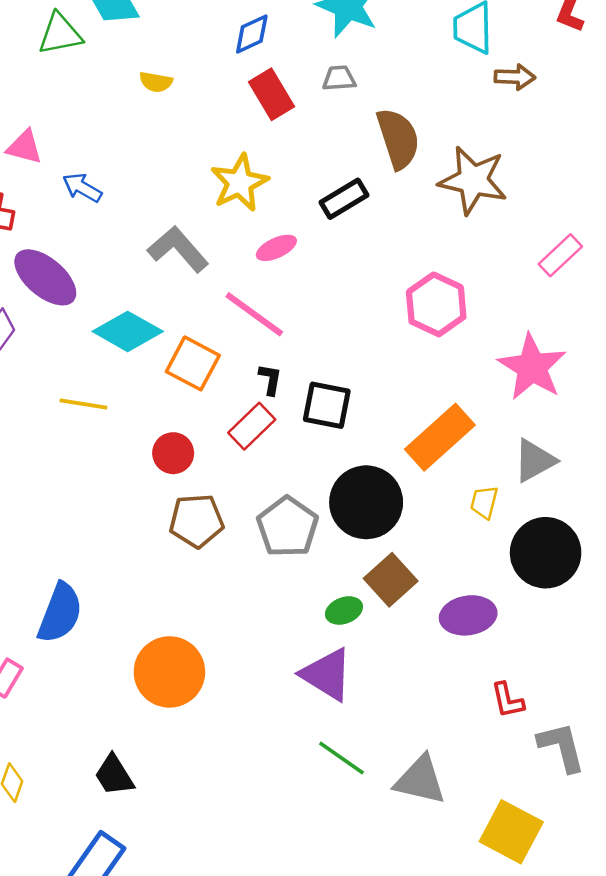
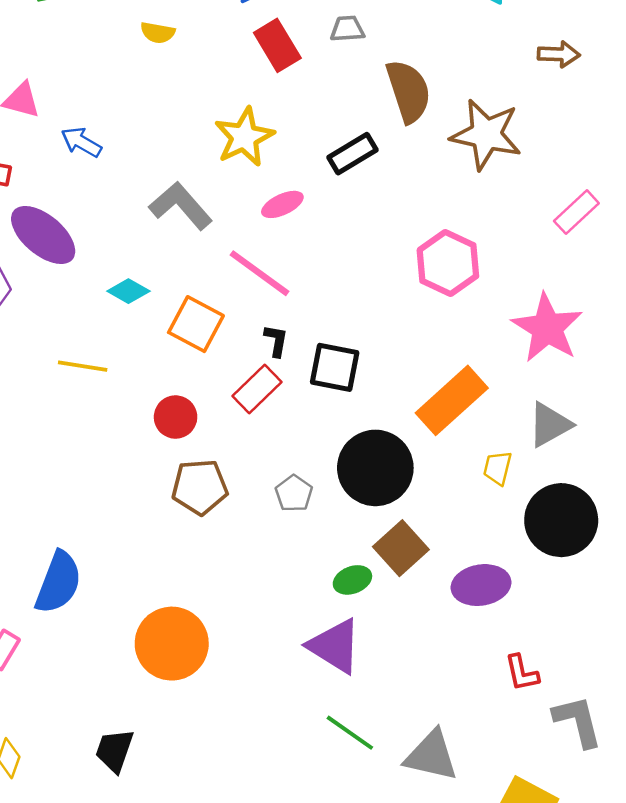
brown arrow: (515, 77) -> (559, 54), moved
cyan diamond: (128, 331) -> (128, 291), size x0.6
gray pentagon: (287, 527) -> (294, 493), size x0.6
black trapezoid: (114, 775) -> (114, 750), turned 51

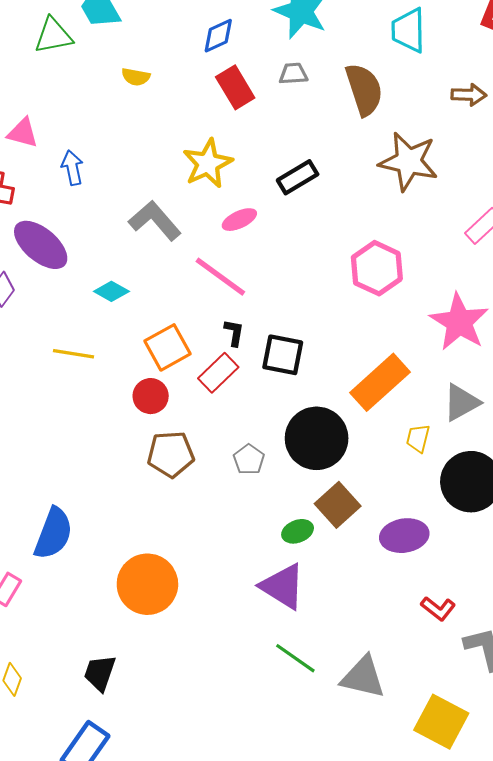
brown semicircle: (408, 91) -> (364, 90), moved
blue arrow: (81, 142) -> (72, 168), turned 48
orange square: (196, 324) -> (168, 347), moved, turned 33
red L-shape: (522, 673) -> (438, 609), turned -40

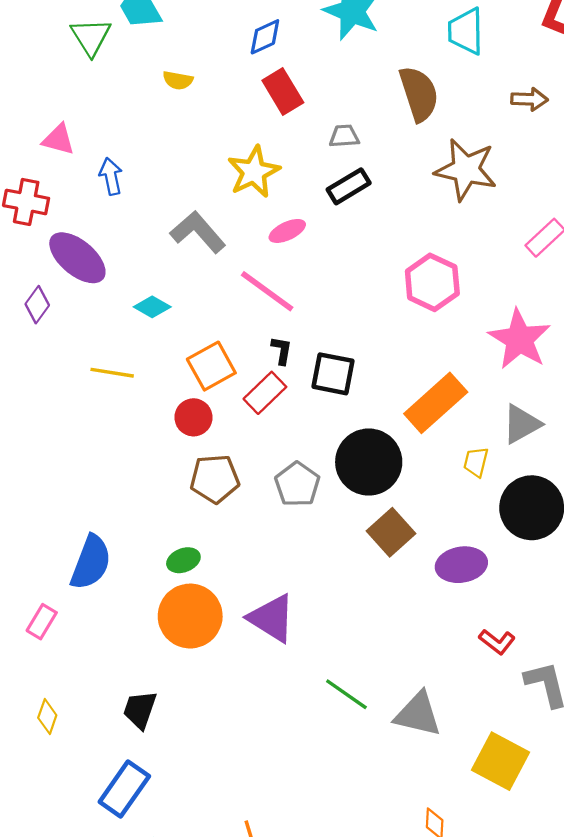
green triangle: (53, 36) -> (91, 37), turned -51
gray trapezoid: (293, 74) -> (344, 136), moved
gray pentagon: (249, 459) -> (297, 484), size x1.4
green ellipse: (298, 531) -> (183, 560), moved
purple triangle: (283, 586) -> (272, 618), moved

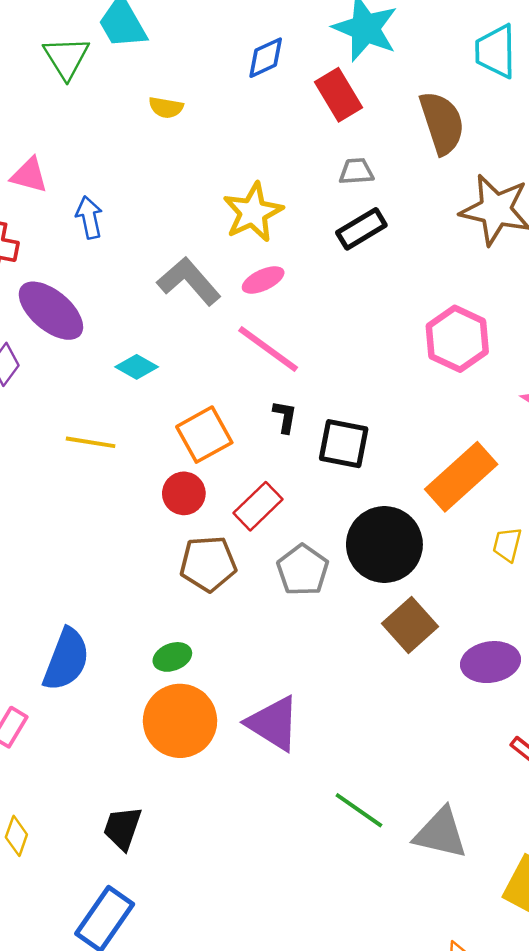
red rectangle: (283, 91) -> (338, 95), moved
pink ellipse: (287, 231) -> (263, 280), moved
red rectangle: (265, 393) -> (258, 506), moved

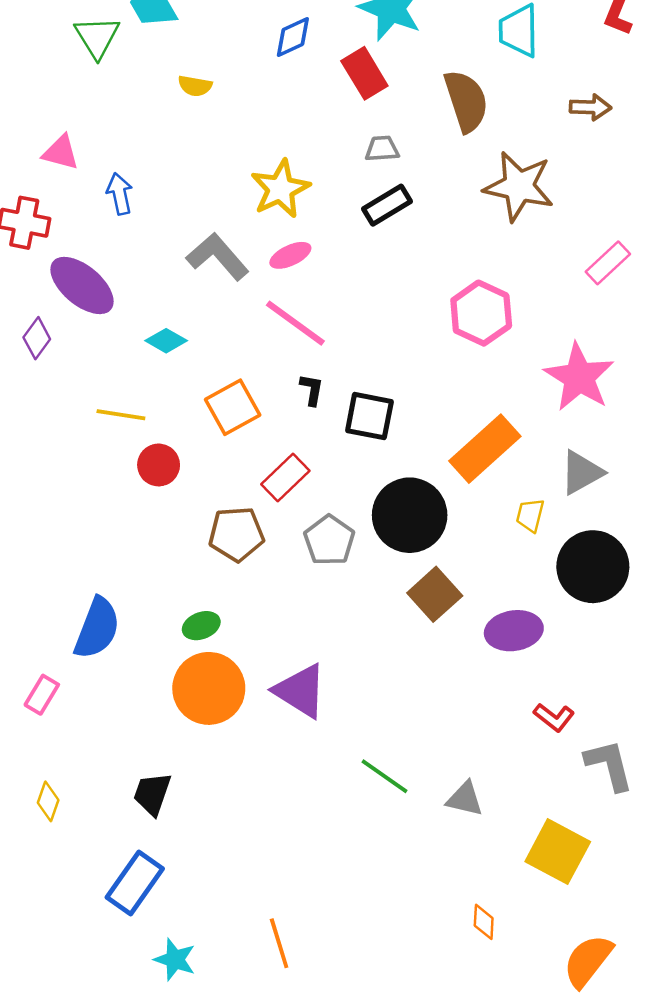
red circle: (184, 493) -> (159, 465), moved
gray triangle: (441, 833) -> (465, 799), size x0.7

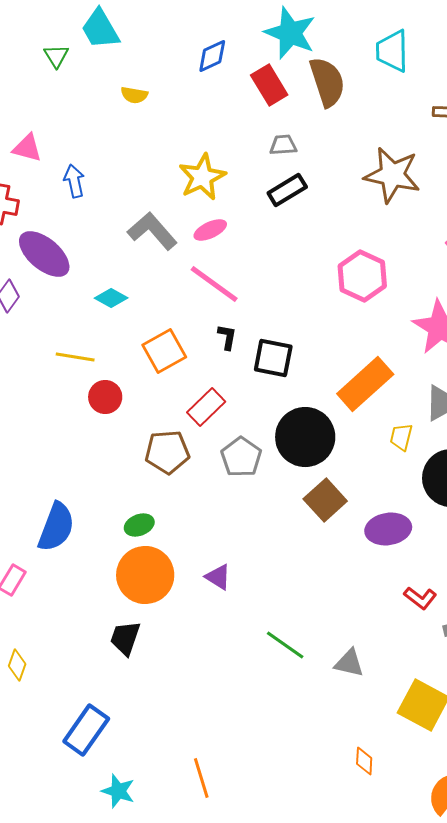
green triangle: (97, 37) -> (56, 56), size x0.7
brown semicircle: (466, 101) -> (327, 82), moved
purple triangle: (300, 691) -> (218, 577), size x0.6
black trapezoid: (152, 794) -> (125, 638), moved

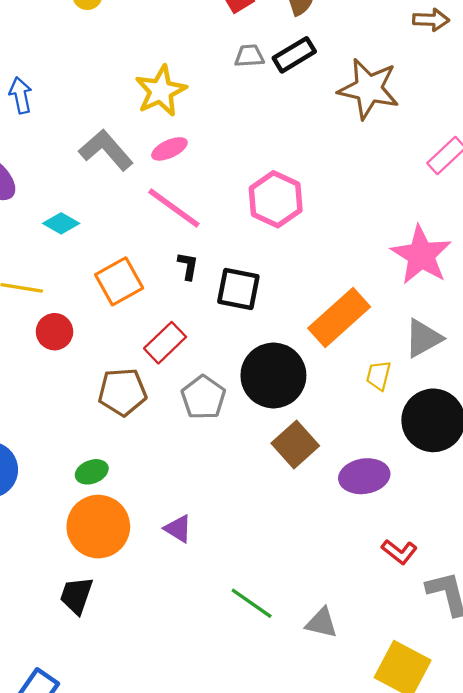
black rectangle: (287, 190) -> (294, 55), moved
pink hexagon: (362, 276) -> (276, 199), moved

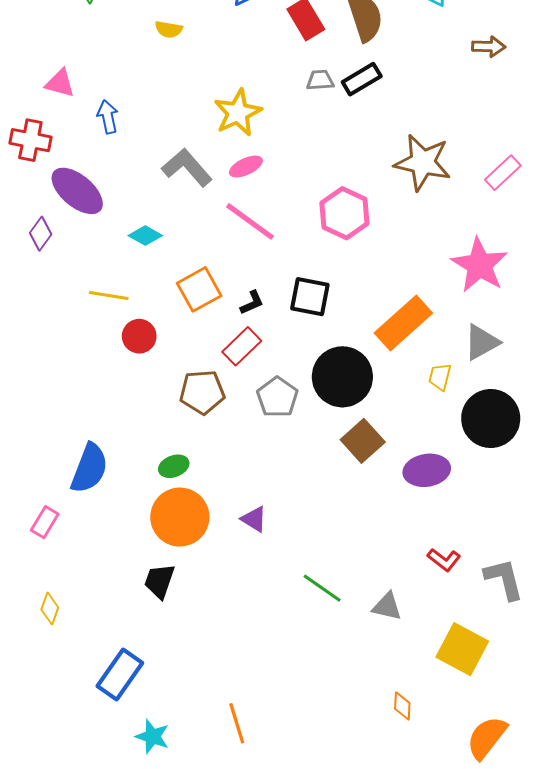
brown star: (369, 89) -> (423, 162), moved
black L-shape: (188, 266) -> (252, 303), moved, turned 56
red L-shape: (399, 552) -> (444, 560), moved

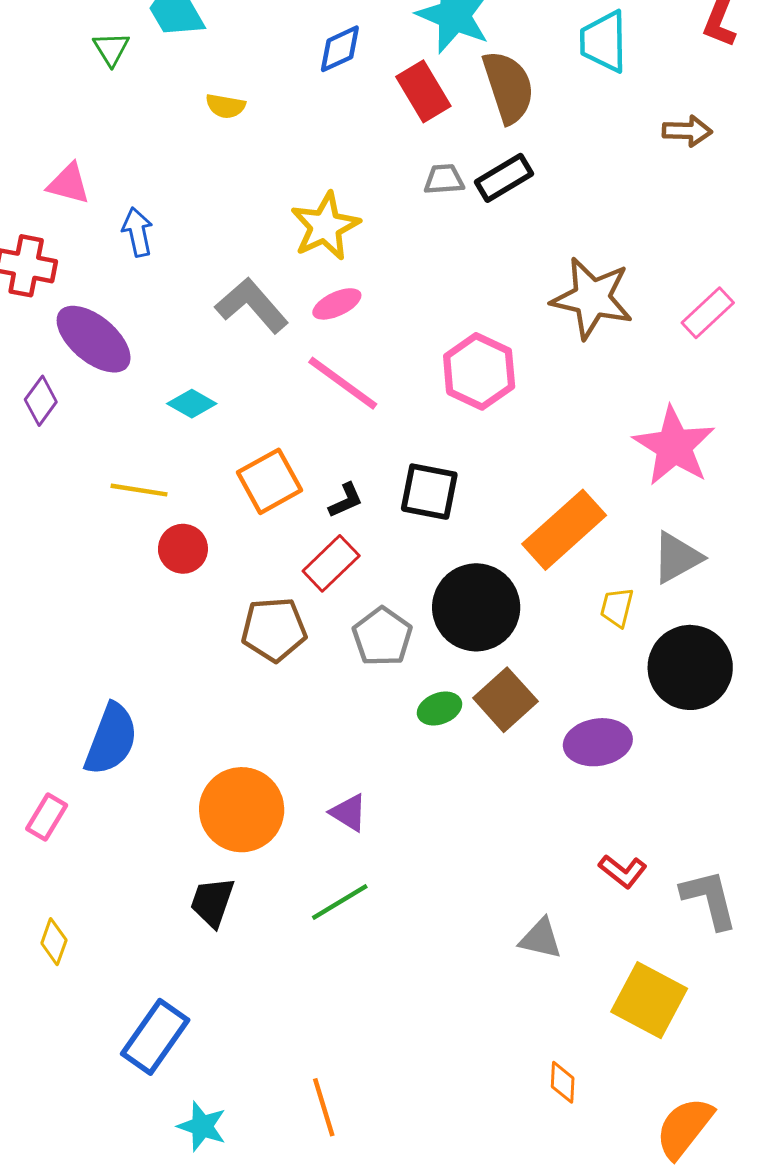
green ellipse: (174, 466) -> (440, 709), moved
green line: (322, 588) -> (340, 902), moved, turned -66

